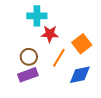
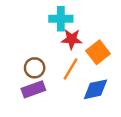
cyan cross: (37, 16) -> (61, 19), moved
red star: (50, 34) -> (72, 39), moved

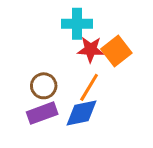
orange square: (98, 52) -> (116, 51), moved
blue diamond: (96, 89) -> (82, 113), moved

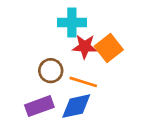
brown circle: (44, 86) -> (51, 71), moved
orange line: (89, 87) -> (83, 82), turned 76

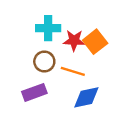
cyan cross: (72, 22) -> (48, 28), moved
blue diamond: (76, 106) -> (86, 97), moved

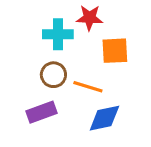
red star: (74, 40) -> (89, 18), moved
orange square: (95, 42) -> (115, 51), turned 35

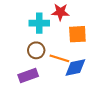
blue diamond: (104, 118) -> (75, 67), moved

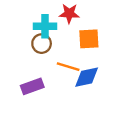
brown circle: (36, 50) -> (42, 44), moved

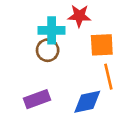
orange line: (68, 67) -> (108, 77), moved, turned 60
blue diamond: (87, 77) -> (87, 102), moved

